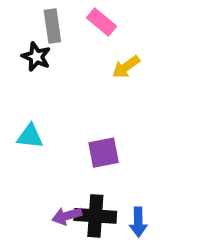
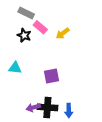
pink rectangle: (101, 22) -> (40, 27), moved
gray rectangle: (52, 26) -> (26, 13), turned -56
black star: (36, 57) -> (24, 35), moved

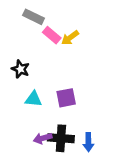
yellow arrow: (63, 33) -> (70, 38), moved
black star: (24, 35) -> (20, 69), moved
cyan triangle: (15, 68) -> (34, 99), moved

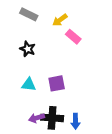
pink rectangle: (52, 35) -> (73, 37), moved
yellow arrow: (70, 38) -> (60, 20), moved
black star: (20, 69) -> (28, 49), moved

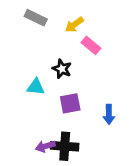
black star: (28, 49) -> (62, 69), moved
cyan triangle: (29, 85) -> (36, 87), moved
blue arrow: (75, 121) -> (109, 114), moved

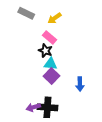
pink rectangle: (91, 45) -> (49, 37), moved
cyan triangle: (36, 87) -> (50, 64), moved
purple square: (70, 103) -> (52, 76), turned -35

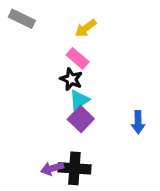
gray rectangle: (26, 13) -> (22, 19), moved
cyan triangle: (50, 64) -> (79, 100), turned -40
blue arrow: (80, 84) -> (138, 122), moved

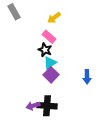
gray rectangle: (22, 19) -> (14, 12), turned 35

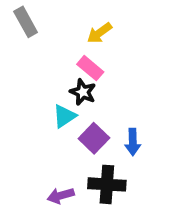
cyan triangle: (50, 63) -> (64, 116), moved
blue arrow: (87, 77) -> (133, 142), moved
black cross: (47, 106) -> (107, 184), moved

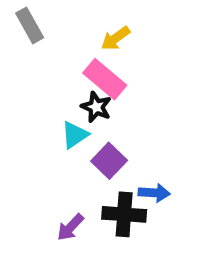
pink rectangle: (90, 68) -> (105, 79), size x1.4
blue arrow: (133, 142) -> (154, 193), moved, turned -85
purple arrow: (61, 196) -> (70, 227), turned -30

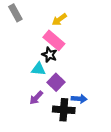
cyan triangle: (75, 135) -> (38, 69), turned 40
purple arrow: (70, 227) -> (36, 98), moved

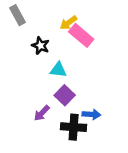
pink rectangle: (54, 40) -> (81, 35), moved
black star: (49, 55) -> (40, 46), moved
cyan triangle: (38, 69) -> (58, 70), moved

